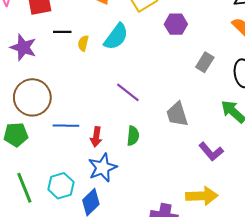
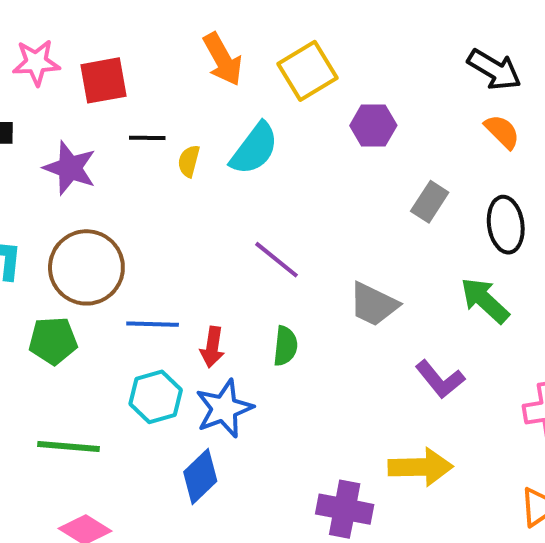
gray trapezoid: (177, 114) -> (374, 304), turned -48
cyan hexagon: (61, 186) -> (156, 397), moved
green line: (24, 188) -> (68, 447), turned -64

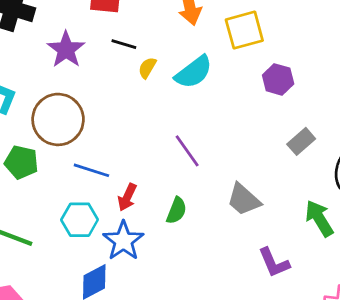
blue star: (224, 409) -> (123, 241), turned -30

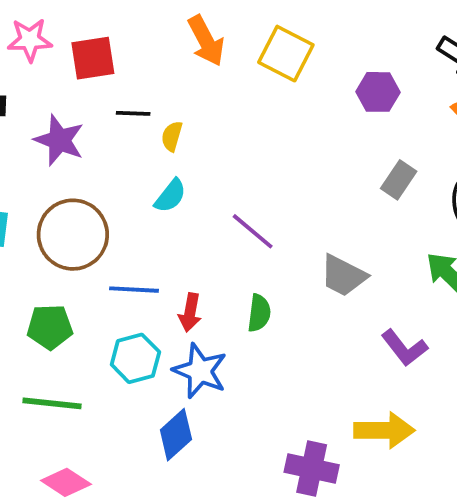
yellow square: (244, 30) -> (286, 54), turned -33
cyan semicircle: (194, 72) -> (170, 196), moved, size x0.7
purple hexagon: (278, 79) -> (378, 92), moved
green pentagon: (21, 162) -> (50, 327), moved

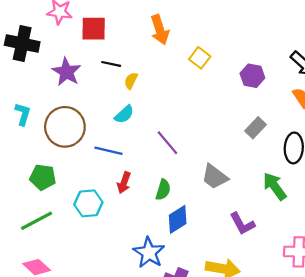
yellow square: (286, 54) -> (200, 58), moved, size x0.7
blue line: (134, 290) -> (108, 151), moved
blue star: (200, 371) -> (149, 253), moved
green line: (52, 403) -> (37, 221), turned -44
blue diamond: (176, 435) -> (178, 219), moved

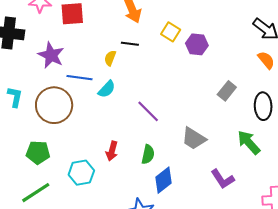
black line: (111, 64) -> (130, 44), moved
purple hexagon: (252, 76) -> (197, 44), moved
blue line: (108, 151) -> (80, 78), moved

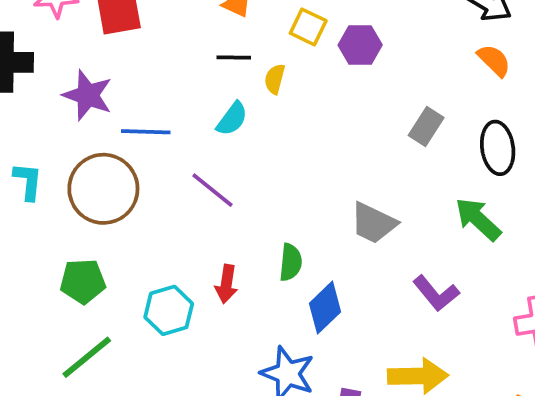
yellow semicircle: (110, 58) -> (275, 79), moved
cyan semicircle: (107, 89) -> (232, 119), moved
purple line: (148, 111) -> (213, 190), moved
red arrow: (112, 151) -> (226, 284), moved

